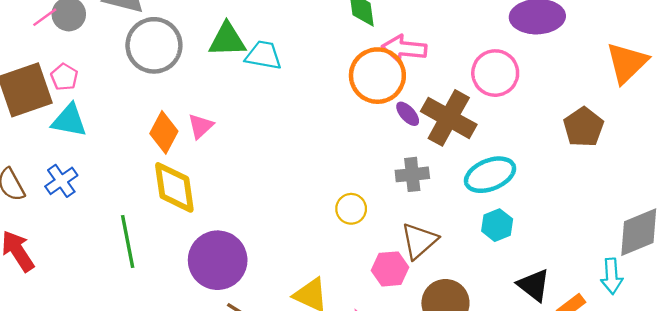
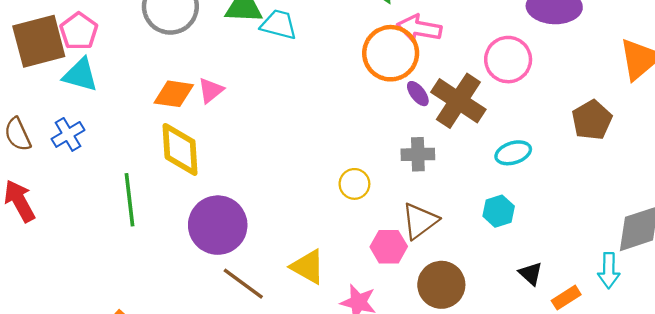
pink pentagon: (64, 77) -> (79, 31), size x1.4
orange diamond: (164, 132) -> (174, 94), turned 66
cyan ellipse: (490, 175) -> (513, 153), moved, size x0.7
black triangle: (534, 285) -> (531, 274), size x0.7

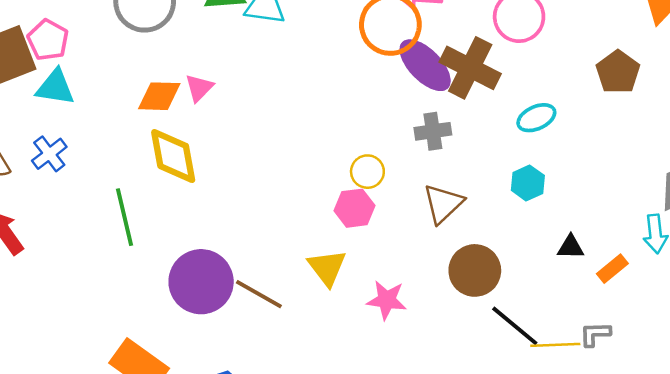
purple ellipse: (418, 94) -> (425, 65), size x2.0
purple circle: (218, 225) -> (201, 282), moved
pink hexagon: (389, 247) -> (355, 208), moved
yellow triangle: (308, 267) -> (327, 268), turned 30
black triangle: (531, 274) -> (571, 247), turned -35

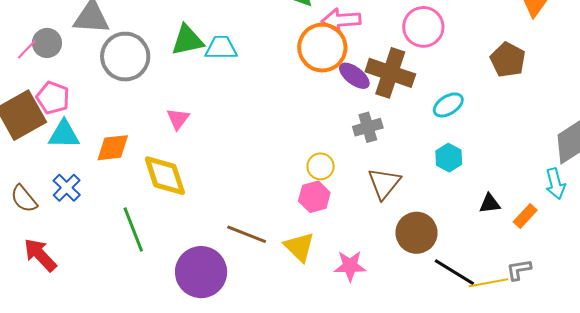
purple ellipse: (425, 65) -> (354, 76), size x0.7
orange diamond: (159, 96) -> (113, 148), moved
brown line: (259, 294) -> (247, 234), moved

